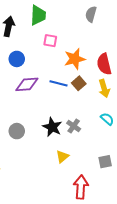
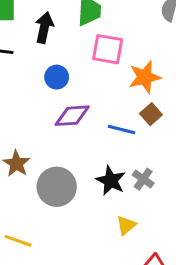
pink square: (50, 41) -> (108, 49), size x1.5
blue line: (58, 83) -> (122, 130), moved
gray circle: (17, 131) -> (57, 187), size x1.6

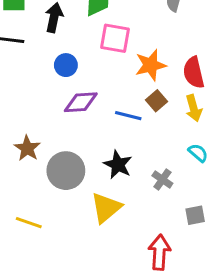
gray cross: (143, 179) -> (162, 179), moved
yellow triangle: (126, 225) -> (106, 208), moved, size x1.6

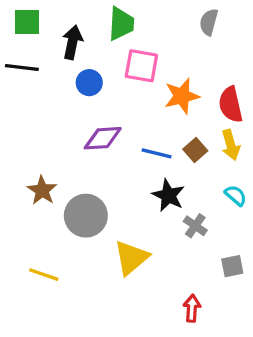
blue circle: (66, 65) -> (89, 83), moved
brown square: (157, 101) -> (195, 150), moved
black star: (118, 165) -> (168, 195), moved
red arrow: (159, 252) -> (192, 308), size x0.7

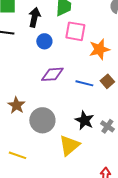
black star: (168, 195) -> (84, 120), moved

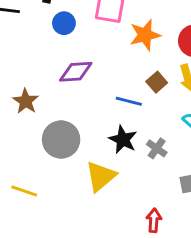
blue line: (84, 83) -> (129, 101), moved
brown star: (16, 105) -> (26, 101), moved

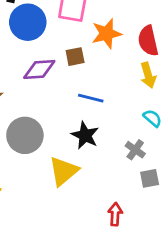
blue circle: (64, 23) -> (28, 22), size x1.6
brown square: (157, 82) -> (75, 57), moved, turned 30
gray cross: (157, 148) -> (135, 150), moved

